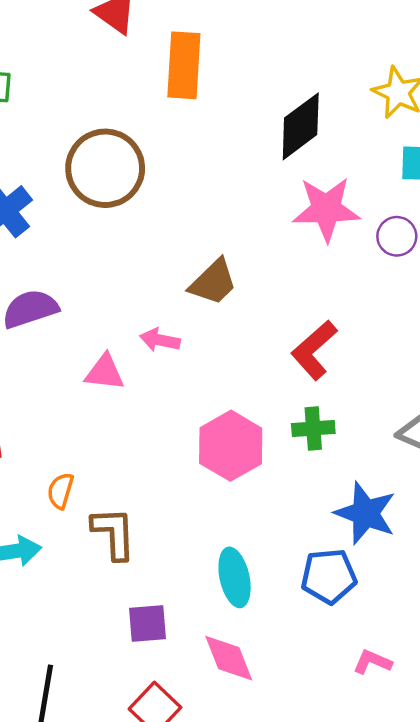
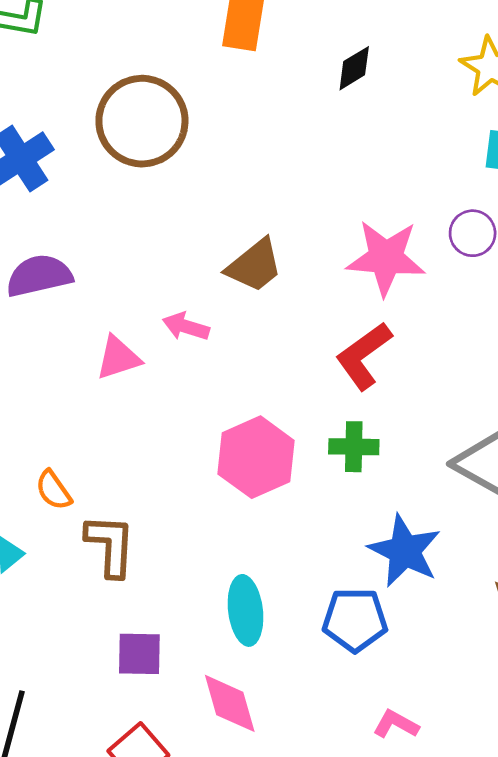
black diamond: (301, 126) -> (354, 68), moved, size x0.6
pink star: (326, 209) -> (386, 258), moved
pink triangle: (105, 372) -> (118, 358), turned -30
orange semicircle: (60, 491) -> (53, 490), turned -57

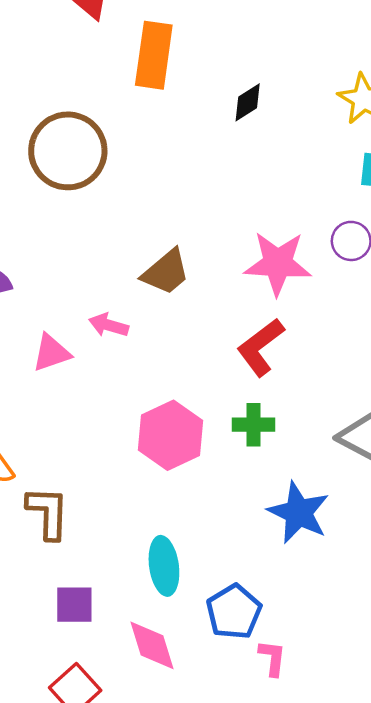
blue pentagon: (355, 620) -> (234, 612), moved, turned -30
pink L-shape: (396, 724) -> (272, 658), moved, turned 69

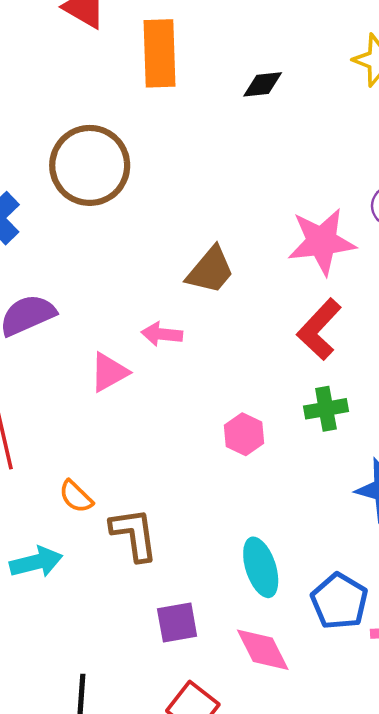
black diamond: (248, 102) -> (263, 84), turned 36
pink hexagon: (170, 435) -> (244, 434), size x0.6

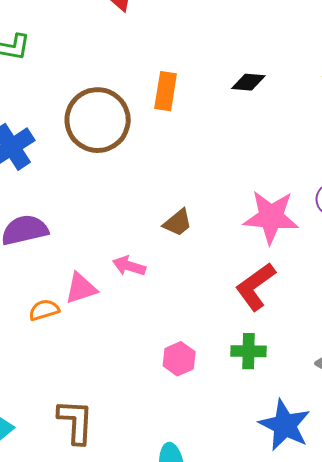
orange rectangle: (159, 53) -> (166, 91), moved, size x0.7
brown trapezoid: (210, 270) -> (178, 223), size x0.7
orange semicircle: (76, 497) -> (44, 310), moved, turned 108

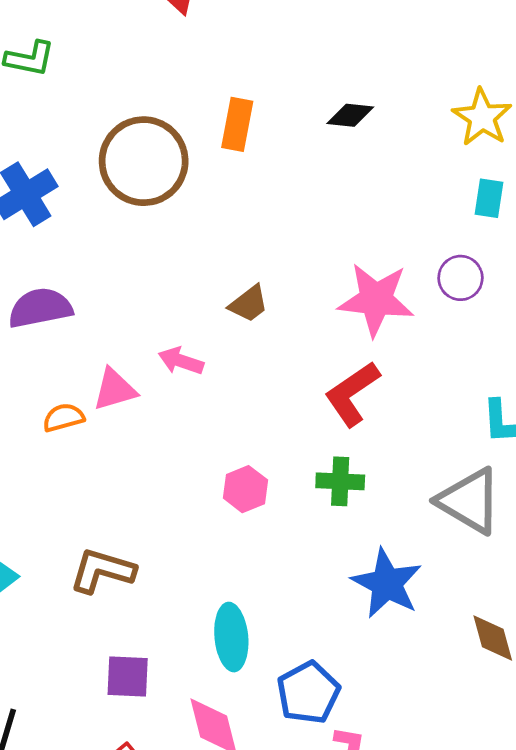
brown L-shape: (76, 422) -> (102, 571), turned -78

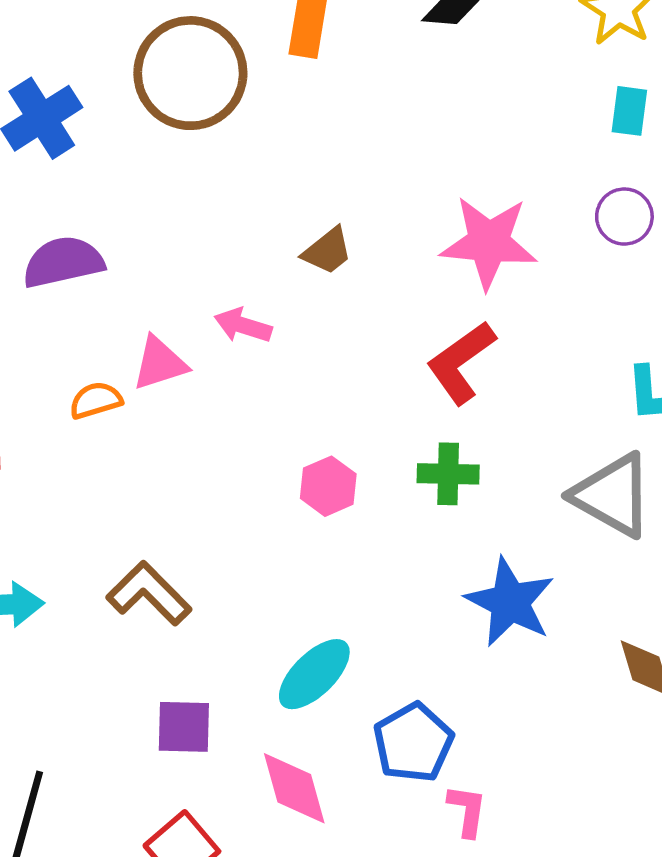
purple circle: (460, 278) -> (624, 217), moved
brown L-shape: (102, 571) -> (149, 593), turned 30
cyan ellipse: (231, 637) -> (314, 674), turned 52

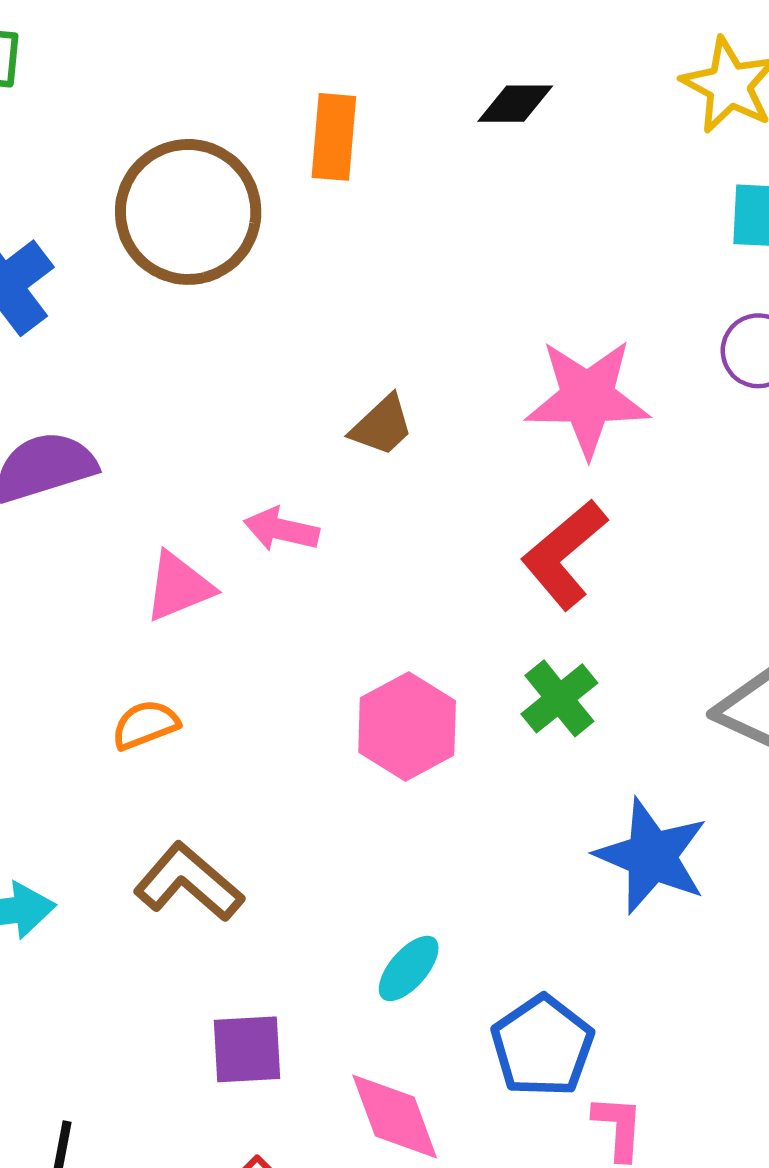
orange semicircle: (96, 400) -> (145, 725), moved
green cross: (448, 474) -> (559, 698), turned -36
pink hexagon: (328, 486) -> (407, 726), size x1.4
cyan ellipse: (314, 674) -> (409, 968), size x0.7

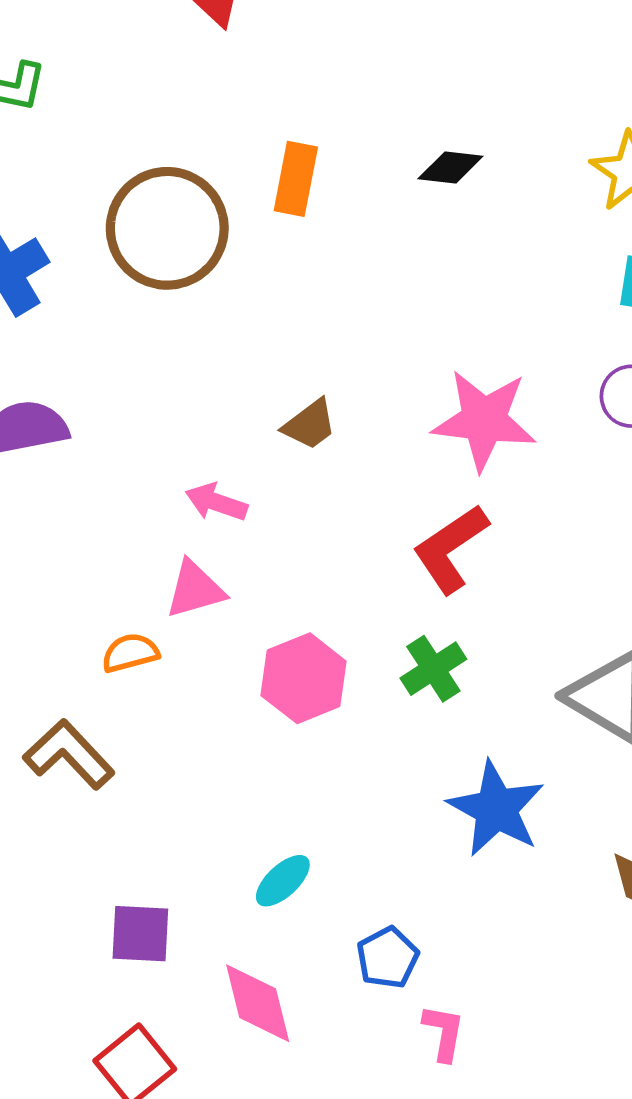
pink triangle: (179, 587) -> (195, 589), moved
orange semicircle: (145, 725) -> (130, 653), moved
brown L-shape: (189, 882) -> (69, 754), moved
blue pentagon: (542, 1046) -> (388, 958), size x0.7

